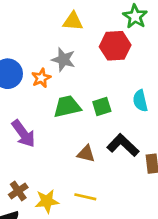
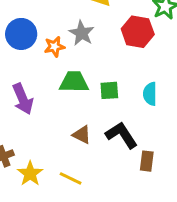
yellow star: (47, 201) -> (30, 174), turned 30

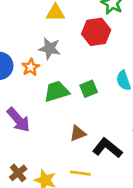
brown triangle: (82, 135) -> (78, 133), turned -30
black L-shape: (121, 135) -> (107, 148), moved

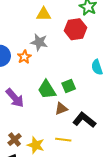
green square: (89, 89) -> (69, 86), moved
green trapezoid: (57, 91) -> (47, 90), moved, turned -105

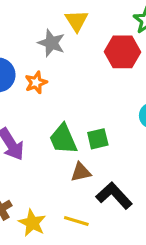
yellow triangle: (44, 14) -> (77, 21), turned 49
gray star: (39, 42) -> (51, 43), moved

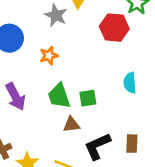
orange star: (36, 83) -> (49, 56), moved
black L-shape: (114, 196) -> (97, 146), turned -76

